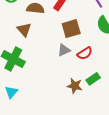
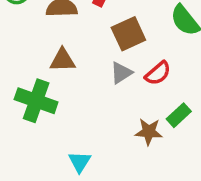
brown triangle: (24, 30) -> (62, 60), moved, turned -42
cyan triangle: (11, 92) -> (80, 162), moved

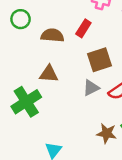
green cross: (36, 101) -> (26, 102), turned 32

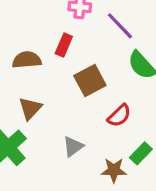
brown triangle: (49, 74) -> (30, 108), turned -42
gray triangle: (91, 88) -> (73, 146), moved

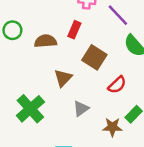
brown square: (90, 80) -> (94, 57), turned -30
brown triangle: (30, 108) -> (63, 78), moved

